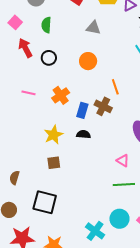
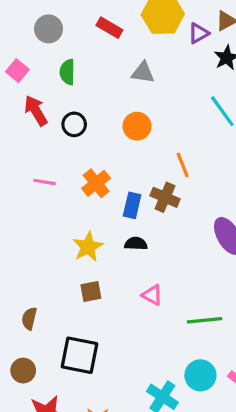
pink triangle: (123, 161) -> (152, 295), moved

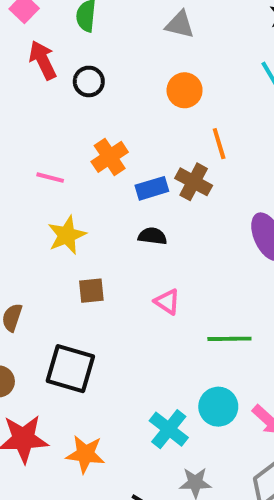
orange circle: (137, 126) -> (185, 90), moved
pink line: (45, 182) -> (50, 178), moved
blue rectangle: (132, 205) -> (152, 188), turned 55
yellow star: (88, 247) -> (67, 235), moved

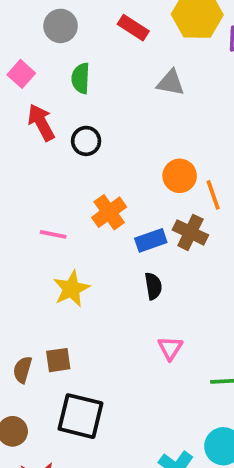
orange circle: (185, 90) -> (180, 176), moved
black semicircle: (152, 236) -> (153, 286), turned 76
brown square: (91, 291) -> (58, 360), moved
pink triangle: (167, 302) -> (170, 348), turned 32

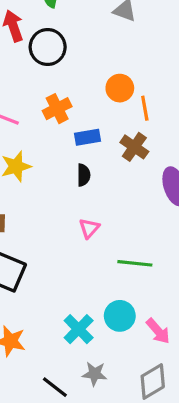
black circle: (86, 141) -> (48, 47), size x1.5
brown cross: (190, 232) -> (134, 147), moved

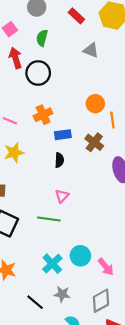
orange circle: (120, 88) -> (95, 104), moved
orange line: (145, 108) -> (112, 120), moved
green line: (135, 263) -> (49, 219), moved

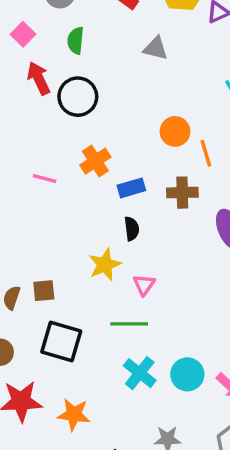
brown cross: (94, 142) -> (182, 193), turned -30
yellow star: (14, 153) -> (105, 265), moved
cyan cross: (52, 264) -> (140, 373), moved

